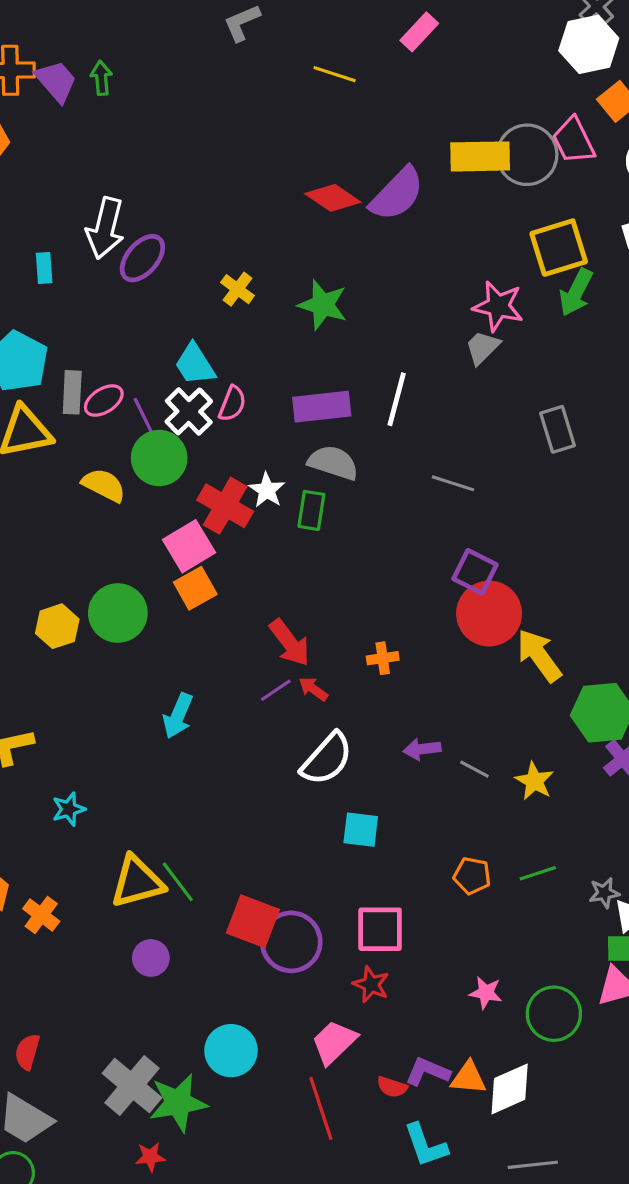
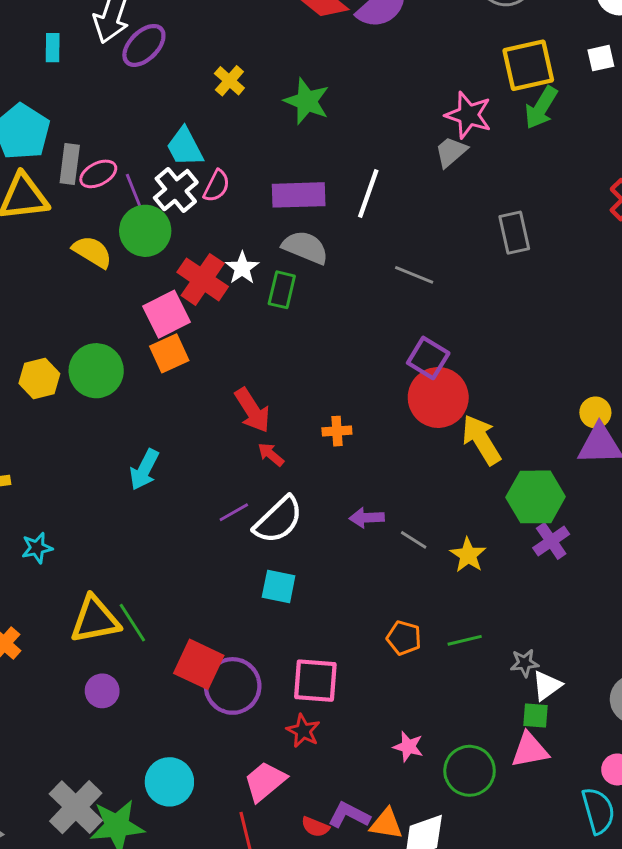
purple line: (276, 690) -> (234, 512), moved
cyan square: (361, 830) -> (279, 586), moved

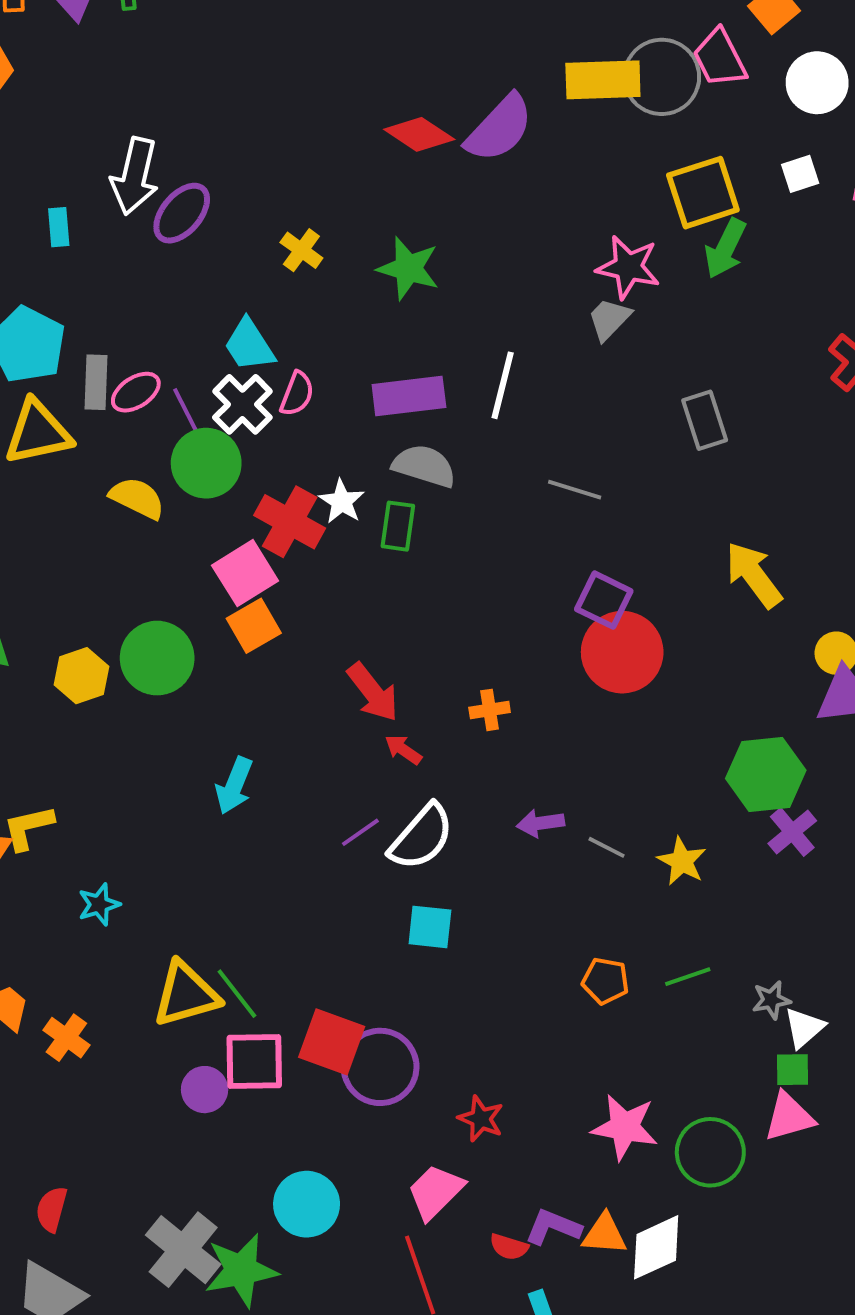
yellow arrow: (481, 440) -> (754, 575), moved
pink square: (315, 681) -> (254, 1061), moved
pink star: (408, 747) -> (625, 1127), size x1.6

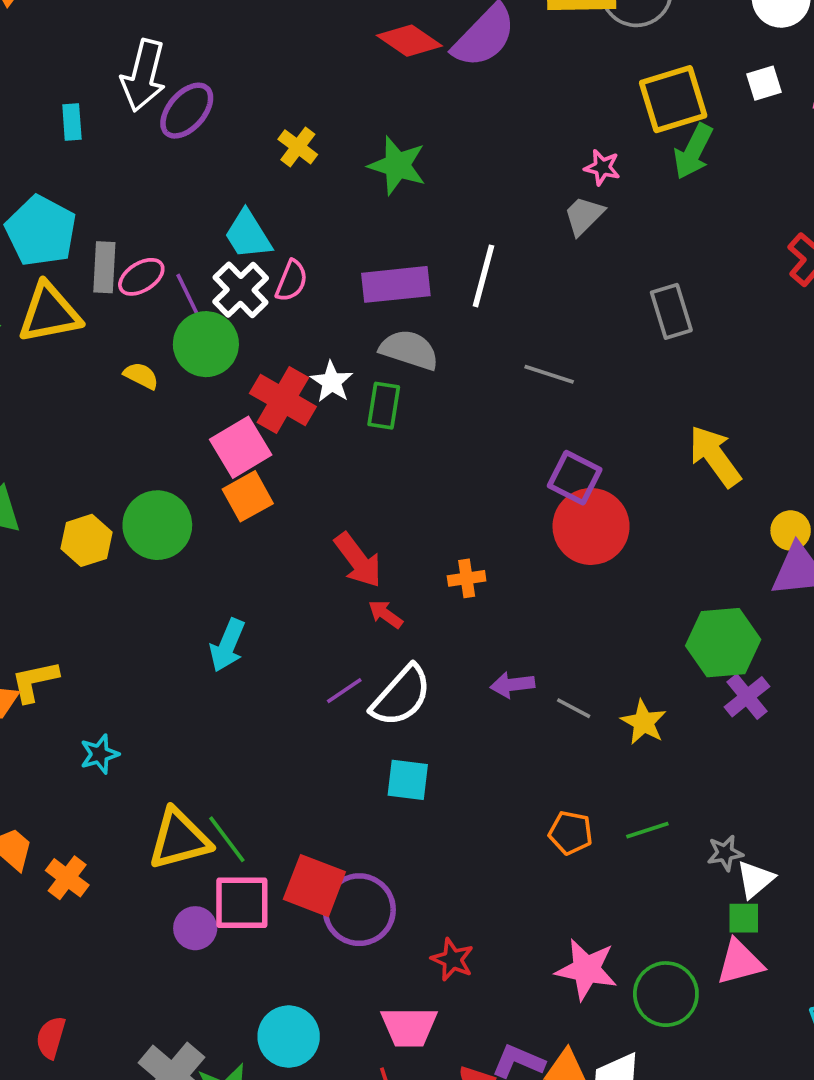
pink star: (628, 267) -> (602, 167), size x0.6
yellow semicircle: (137, 498) -> (141, 376), size x0.7
pink trapezoid: (435, 1192) -> (409, 1027), turned -136

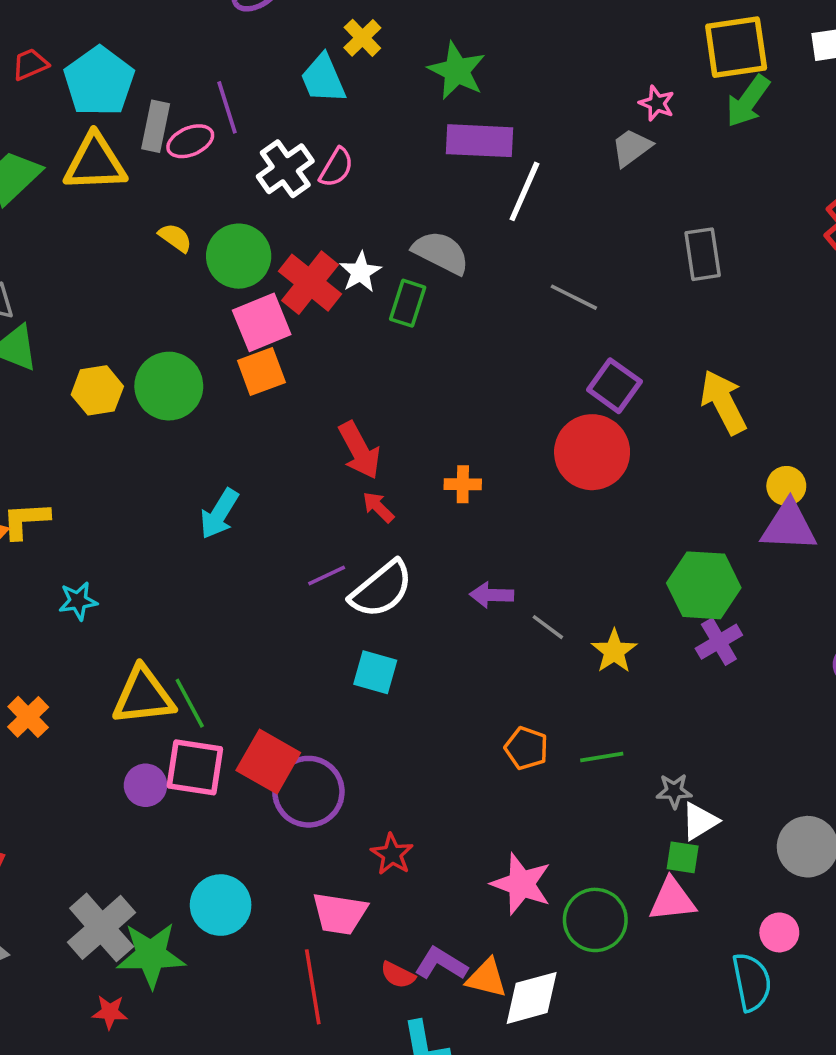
cyan trapezoid: (248, 235) -> (323, 79), moved
purple rectangle: (396, 284) -> (480, 141), moved
purple line: (190, 299) -> (227, 107), moved
green circle: (206, 344) -> (239, 256), moved
purple square: (575, 478) -> (614, 386), moved

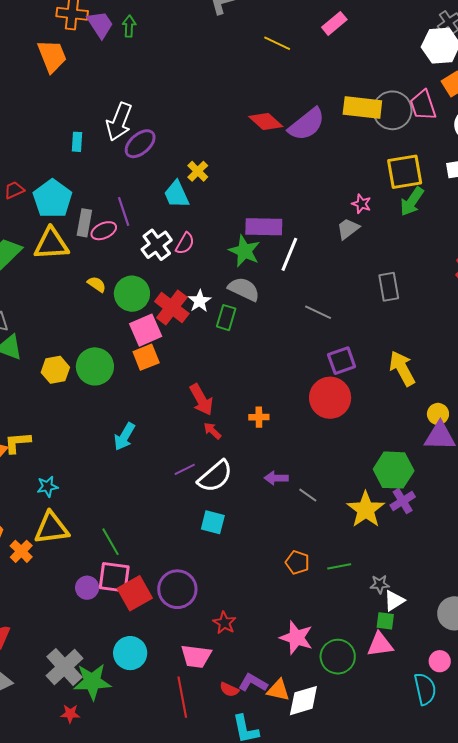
green star: (457, 71) -> (244, 251), moved
purple square: (614, 386) -> (342, 361), turned 36
yellow star: (614, 651) -> (366, 510), moved, size x1.5
yellow triangle: (143, 696) -> (52, 528), moved
red square: (268, 762) -> (135, 593), moved, turned 32

